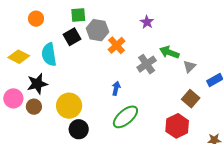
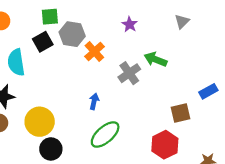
gray triangle: (189, 67) -> (182, 21), moved
brown square: (191, 99) -> (180, 113), turned 36

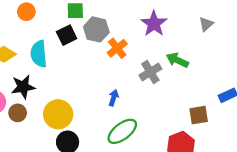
purple star: (130, 24) -> (154, 24), size x1.6

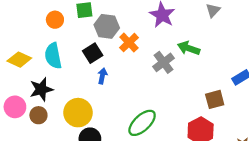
orange circle: (26, 12) -> (55, 20), moved
black square: (67, 35) -> (93, 53), moved
blue arrow: (114, 98) -> (102, 76), moved

